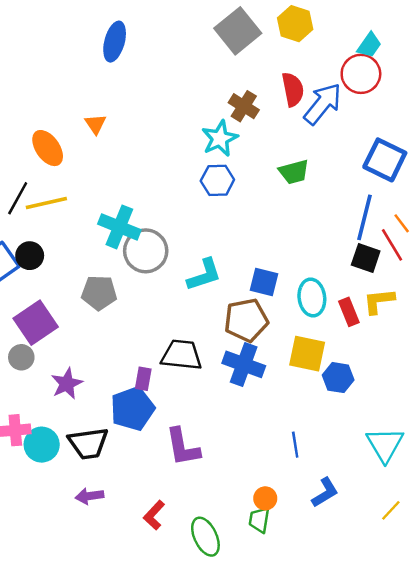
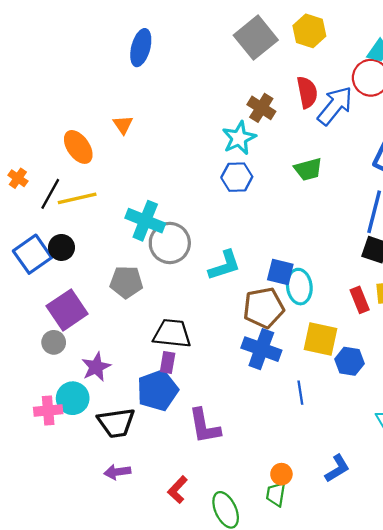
cyan ellipse: (312, 297) -> (299, 287), moved
black trapezoid: (182, 355) -> (172, 333), moved
cyan circle: (42, 445) -> (73, 398), moved
blue line: (295, 445) -> (300, 393), moved

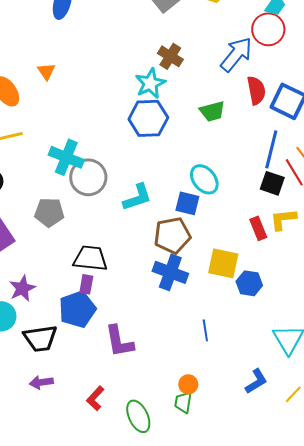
red semicircle: (307, 92) -> (256, 90), moved
blue hexagon: (237, 177) -> (148, 118), size x1.4
cyan ellipse: (299, 287) -> (204, 179), moved, turned -32
blue line: (300, 393) -> (205, 330), moved
blue L-shape: (337, 469) -> (256, 381), moved

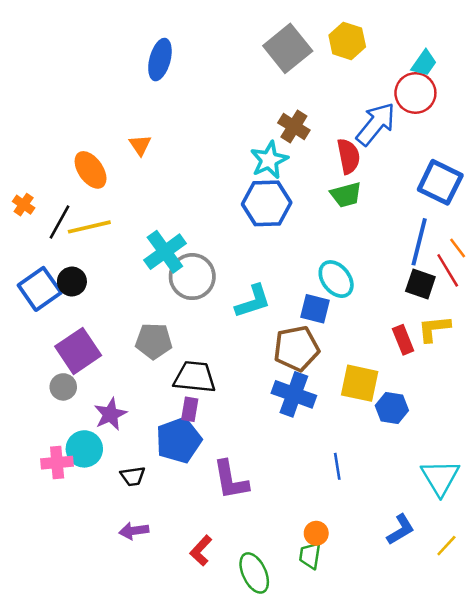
red semicircle: (256, 90) -> (348, 156), moved
cyan cross: (66, 157) -> (165, 252), turned 32
gray pentagon: (49, 212) -> (154, 341), moved
black trapezoid: (40, 338) -> (133, 476), size x0.6

